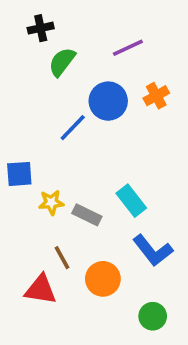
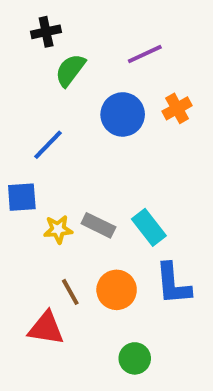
blue line: (73, 128) -> (48, 145), moved
gray rectangle: (87, 215) -> (98, 225), moved
blue L-shape: (153, 250) -> (173, 284), turned 33
orange circle: (103, 279) -> (117, 290), moved
green circle: (153, 316) -> (135, 358), moved

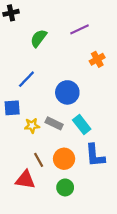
black cross: (46, 32) -> (11, 13), moved
blue circle: (123, 114) -> (67, 92), moved
green circle: (135, 358) -> (65, 187), moved

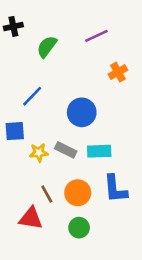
black cross: (11, 13) -> (13, 26), moved
cyan rectangle: (82, 124) -> (99, 151), turned -54

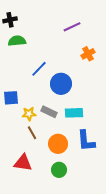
green semicircle: (47, 47) -> (17, 41), moved, turned 48
blue line: (32, 96) -> (39, 69), moved
brown line: (47, 194) -> (32, 133), moved

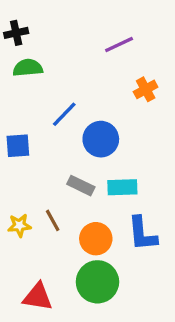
blue square: (11, 98) -> (18, 146), moved
yellow star: (29, 114) -> (19, 225), moved
red triangle: (23, 163) -> (38, 297), moved
green circle: (59, 170) -> (97, 282), size x1.6

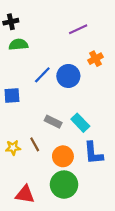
blue circle: (101, 139) -> (68, 76), moved
cyan rectangle: (122, 187) -> (80, 123), turned 48

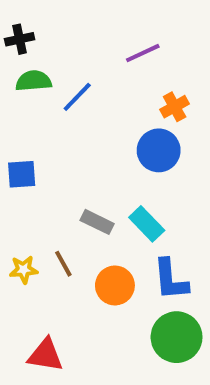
blue line: (42, 75) -> (77, 97), moved
blue circle: (68, 76) -> (159, 150), moved
green circle: (64, 185) -> (177, 337), moved

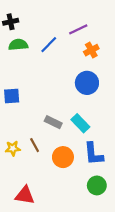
blue line: (77, 97) -> (49, 45), moved
orange cross: (175, 107) -> (91, 50), moved
green circle: (177, 337) -> (97, 185), size x0.7

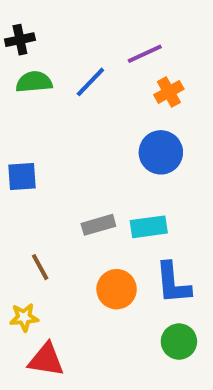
gray rectangle: (53, 122) -> (98, 225), turned -42
cyan rectangle: (80, 123) -> (149, 227), turned -54
brown line: (35, 145) -> (40, 267), moved
yellow star: (13, 148) -> (24, 317), moved

